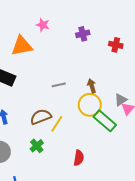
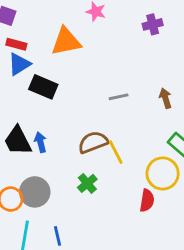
yellow circle: (90, 105) -> (163, 173), moved
yellow line: (57, 124) -> (116, 152), turned -60

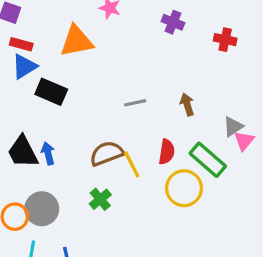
purple cross: (153, 24) -> (173, 22), turned 36
red semicircle: (147, 200) -> (167, 152), moved

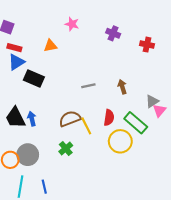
orange triangle: (77, 41) -> (50, 46), size x0.6

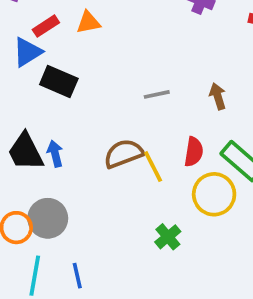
red rectangle: (14, 48) -> (46, 26), moved, turned -48
green cross: (66, 149) -> (168, 237), moved

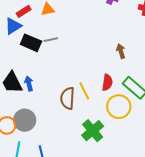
gray line: (157, 94) -> (51, 40), moved
brown semicircle: (123, 154) -> (68, 98), moved, turned -65
green cross: (168, 237) -> (93, 131), size x1.5

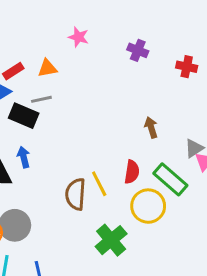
gray line: (51, 40) -> (41, 99), moved
blue arrow: (29, 84) -> (24, 157), moved

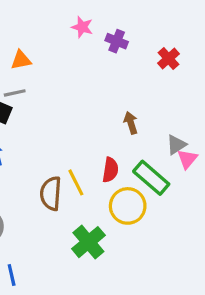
pink star: (78, 37) -> (82, 27), moved
red cross: (187, 67) -> (168, 58), turned 36

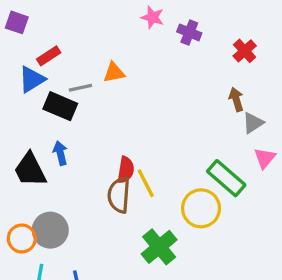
orange triangle: (21, 60) -> (114, 73), moved
brown arrow: (131, 123) -> (236, 99), moved
gray triangle: (176, 145) -> (253, 123), moved
red semicircle: (110, 170) -> (126, 170), moved

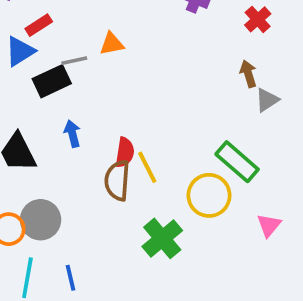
black rectangle: (60, 106) -> (52, 81), turned -48
blue arrow: (60, 153) -> (72, 134), moved
pink triangle: (265, 158) -> (269, 225), moved

